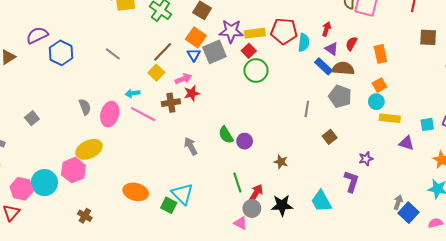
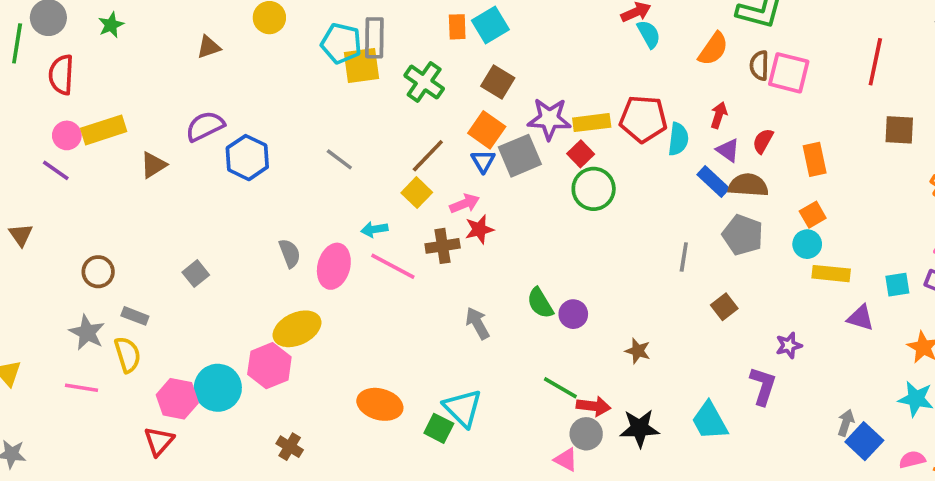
green line: (237, 183) -> (560, 388), turned -42
red arrow: (256, 193) -> (594, 406), turned 66

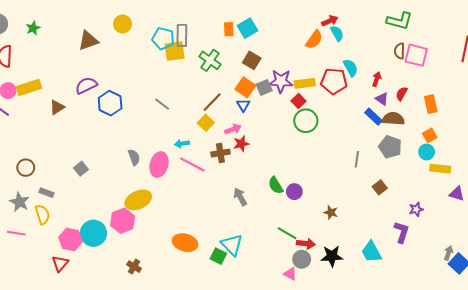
brown triangle: (209, 47) -> (88, 41), size x1.5
orange semicircle: (713, 49) -> (314, 40), moved
cyan semicircle: (678, 139) -> (351, 68), moved, turned -36
gray square: (520, 156) -> (264, 87), moved, size x0.7

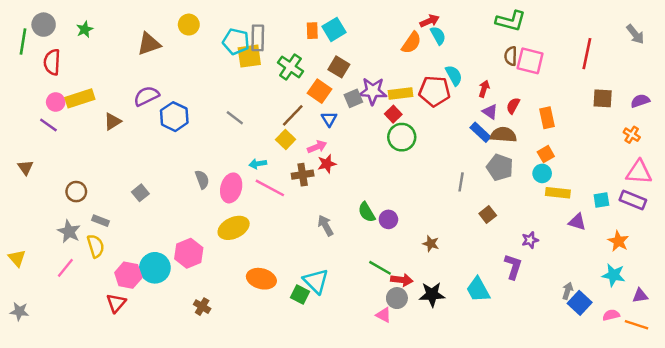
orange square: (245, 87) -> (319, 91), moved
yellow ellipse: (138, 200) -> (234, 228), moved
pink line: (16, 233) -> (65, 268), turned -60

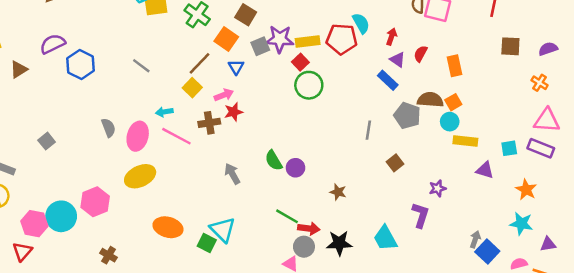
brown semicircle: (503, 135) -> (430, 100), moved

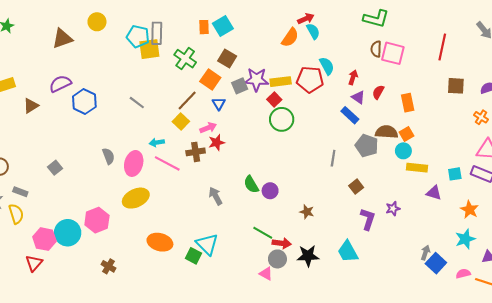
purple L-shape: (421, 215) -> (368, 219), moved
cyan star: (521, 224) -> (465, 239), turned -30

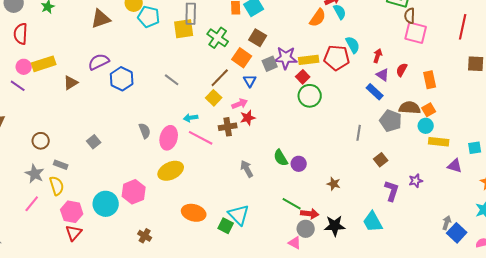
cyan pentagon: (138, 36) -> (149, 17), moved
brown semicircle: (376, 49) -> (410, 16), moved
pink hexagon: (44, 239) -> (72, 212), moved

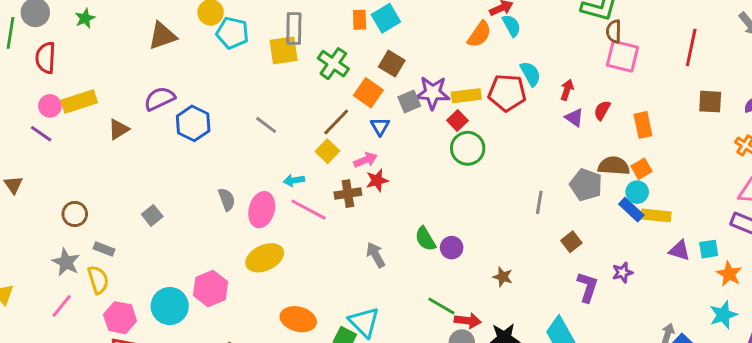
blue rectangle: (375, 92) -> (631, 210), moved
cyan square: (475, 148) -> (709, 249), moved

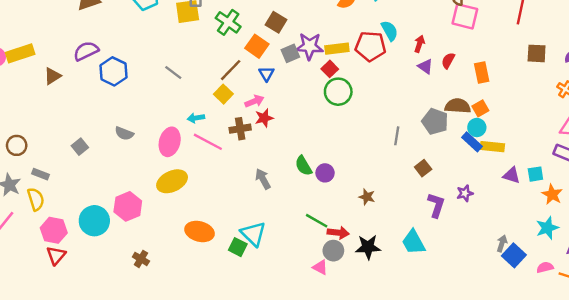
gray semicircle: (227, 199) -> (124, 133), moved, turned 132

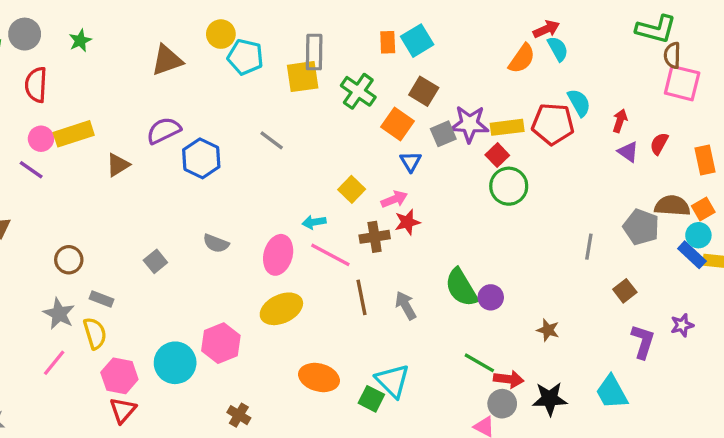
brown line: (231, 70) -> (362, 297), moved, turned -55
gray line: (173, 73) -> (272, 140), moved
green semicircle: (304, 166) -> (461, 288), size x1.4

